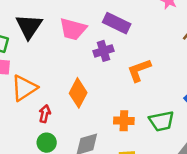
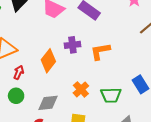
purple cross: (103, 51) -> (72, 45), moved
orange cross: (124, 121) -> (81, 89), turned 35

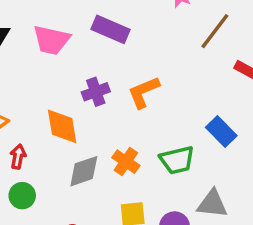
orange diamond: (48, 61) -> (62, 126), turned -35
gray diamond: (48, 103) -> (84, 171), moved

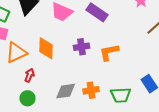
orange diamond: (62, 126) -> (46, 48), moved
orange cross: (126, 162) -> (91, 90), turned 35

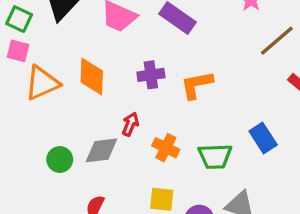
red arrow: (29, 75) -> (130, 124), moved
orange cross: (91, 90) -> (166, 148), turned 35
gray diamond: (66, 91) -> (101, 150), moved

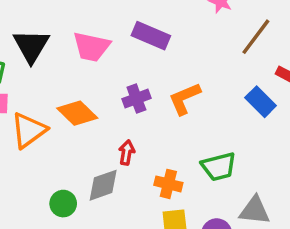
orange diamond: (92, 77) -> (77, 113), turned -36
blue rectangle: (263, 138) -> (261, 102), moved
orange cross: (166, 148) -> (168, 184), moved

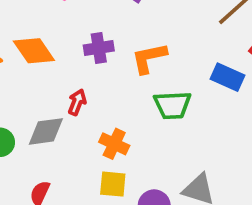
blue rectangle: (261, 102) -> (228, 77), turned -32
green trapezoid: (219, 167) -> (172, 105), moved

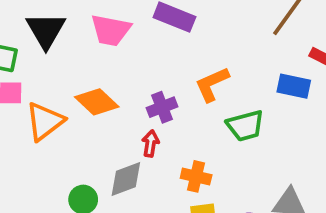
purple cross: (99, 48) -> (162, 107), moved

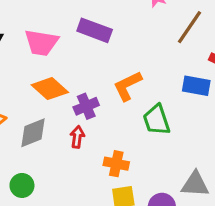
orange diamond: (97, 102) -> (50, 89), moved
green trapezoid: (245, 126) -> (157, 120), turned 88
gray diamond: (126, 179) -> (33, 133), moved

